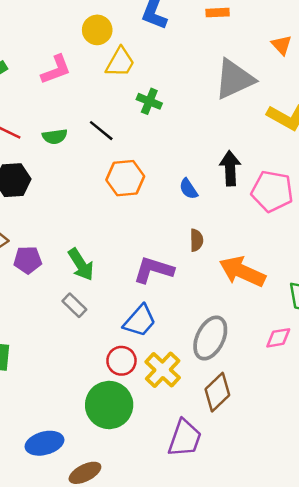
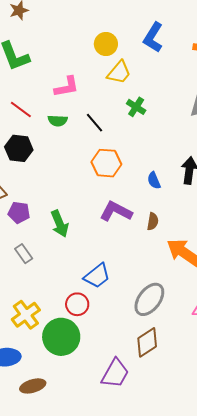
pink L-shape: (56, 70) -> (67, 87), moved
purple L-shape: (154, 270) -> (116, 211), moved
gray rectangle: (74, 305) -> (24, 254), moved
yellow cross: (163, 370) -> (26, 315), moved

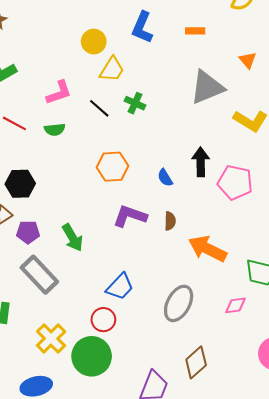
black line: (95, 123) -> (99, 108), moved
black hexagon: (19, 148) -> (20, 184), moved
gray rectangle: (24, 254) -> (39, 275), size x1.8
brown diamond: (147, 342) -> (196, 362), moved

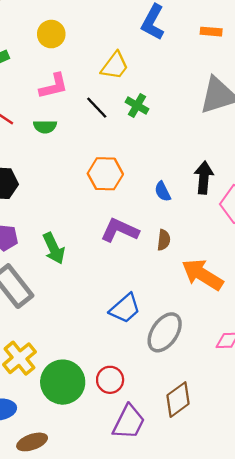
yellow circle: (94, 42) -> (51, 34), moved
blue trapezoid: (120, 287) -> (125, 308), moved
red circle: (103, 320) -> (110, 380), moved

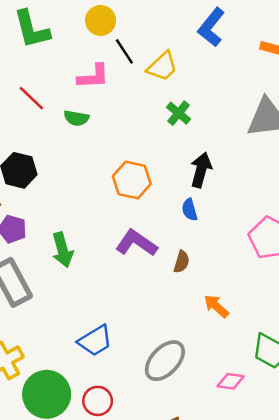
black line: (97, 108) -> (124, 51), moved
black arrow: (204, 177) -> (201, 170), moved
orange arrow: (202, 275) -> (216, 306), size x0.6
blue trapezoid: (125, 308) -> (95, 341), moved

